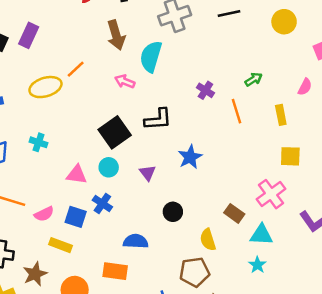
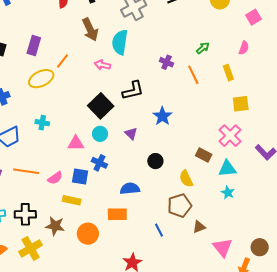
purple rectangle: (29, 35) -> (34, 45), moved
brown star: (35, 274) -> (55, 226), turned -30

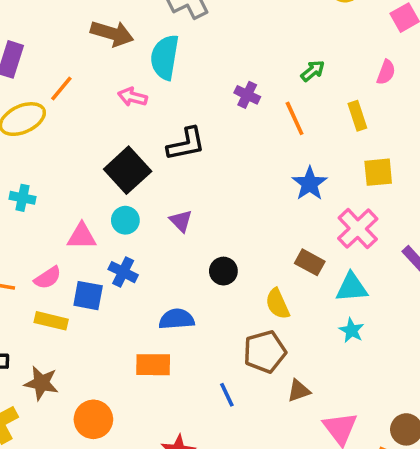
brown arrow: (90, 30) -> (112, 33), turned -50
blue star: (162, 116) -> (310, 183), moved
pink semicircle: (55, 178) -> (48, 278), moved
yellow rectangle: (72, 200) -> (51, 321), moved
orange circle: (88, 234) -> (93, 419), moved

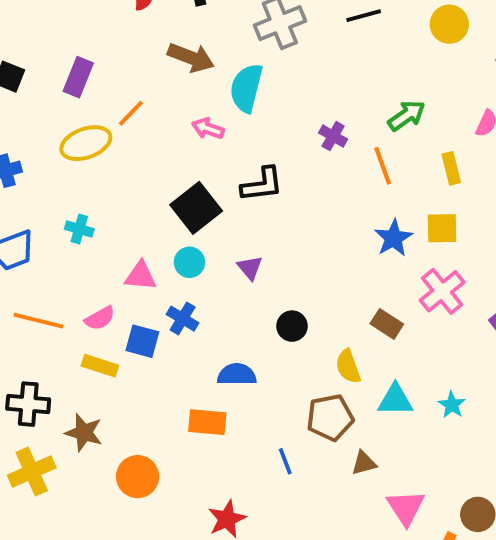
green arrow: (313, 71) -> (407, 115), size x1.4
yellow square: (378, 172) -> (442, 228), moved
cyan triangle: (352, 287) -> (395, 400), moved
cyan star: (352, 330) -> (452, 405), moved

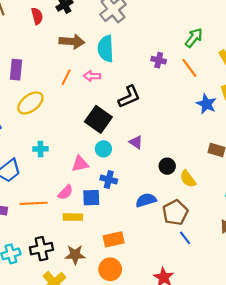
orange line: (131, 113) -> (66, 77), moved
yellow semicircle: (348, 366) -> (188, 179), moved
brown pentagon: (330, 417) -> (175, 212), moved
orange rectangle: (207, 422) -> (114, 239), moved

